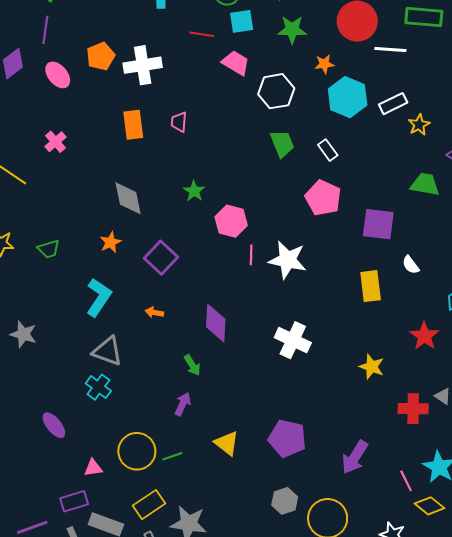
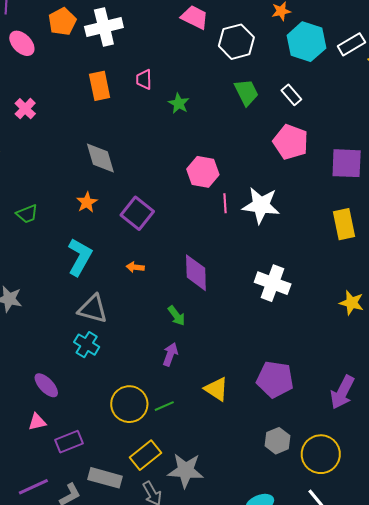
green star: (194, 191) -> (179, 103), moved
pink triangle: (93, 468) -> (37, 422), moved
purple rectangle: (74, 501) -> (69, 442), moved

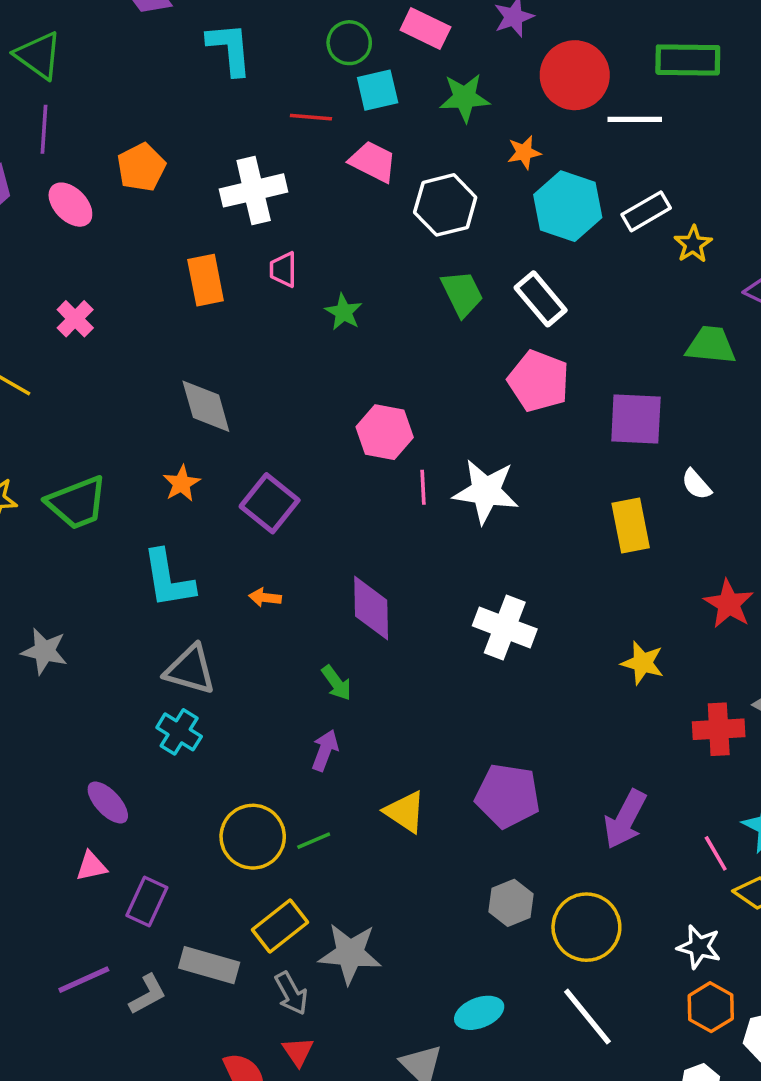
white cross: (104, 27) -> (254, 190), moved
white rectangle: (291, 95) -> (541, 299), size x1.4
green trapezoid: (27, 214) -> (77, 503), size x1.6
cyan L-shape: (80, 257) -> (168, 579), turned 141
purple rectangle: (69, 442) -> (147, 901), turned -44

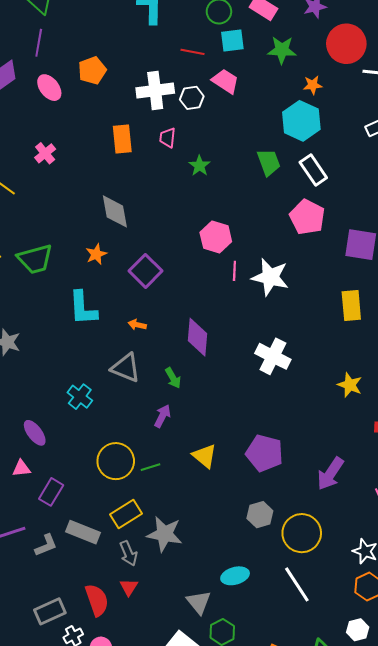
white hexagon: (445, 205) -> (192, 98), moved, size x0.7
cyan hexagon: (568, 206) -> (301, 121), moved
gray triangle: (190, 670) -> (126, 368), moved

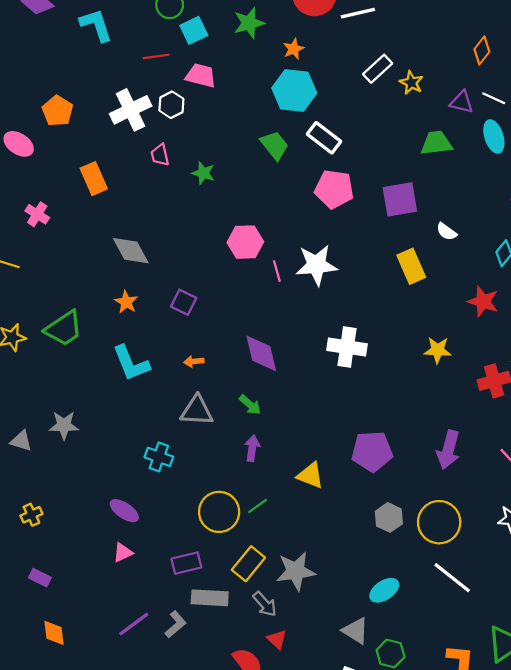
orange rectangle: (122, 139) -> (94, 179), moved
purple square: (146, 271) -> (184, 302), size x0.7
purple rectangle: (51, 492) -> (186, 563), moved, turned 64

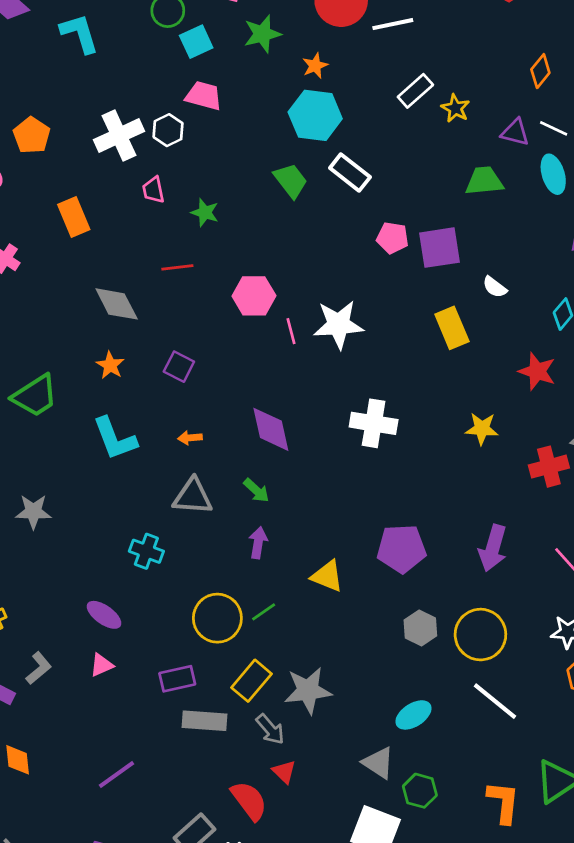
red line: (156, 56) -> (177, 267), moved
pink pentagon: (334, 189) -> (393, 238), moved, size x0.7
purple line: (134, 624) -> (116, 774), moved
gray L-shape: (175, 624) -> (39, 668), moved

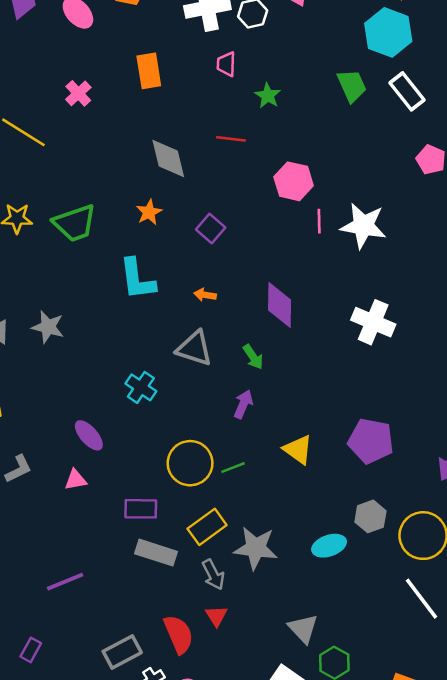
cyan ellipse: (413, 715) -> (329, 546), moved

